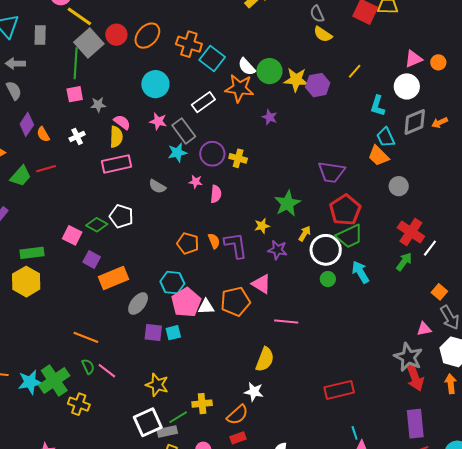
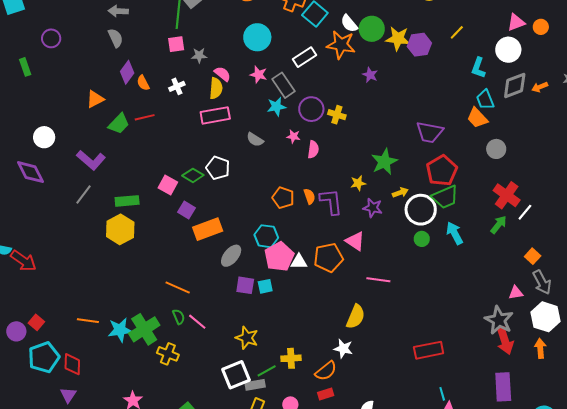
yellow arrow: (305, 234) -> (400, 193), turned 35

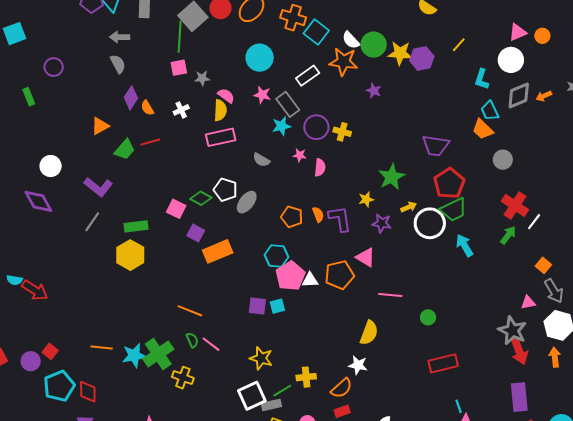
green circle: (422, 239) -> (428, 317), moved
gray ellipse: (231, 256) -> (247, 202), moved

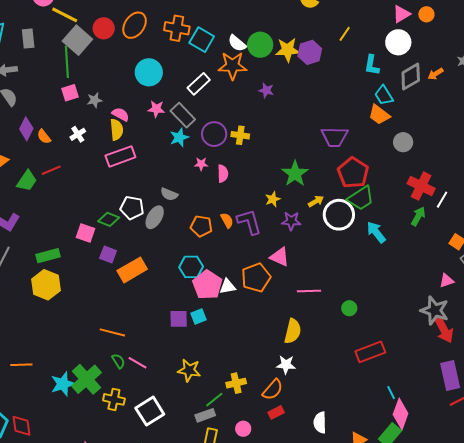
gray semicircle: (261, 160) -> (169, 194), moved
orange line: (102, 347) -> (21, 365), moved
white square: (252, 396) -> (150, 411), moved

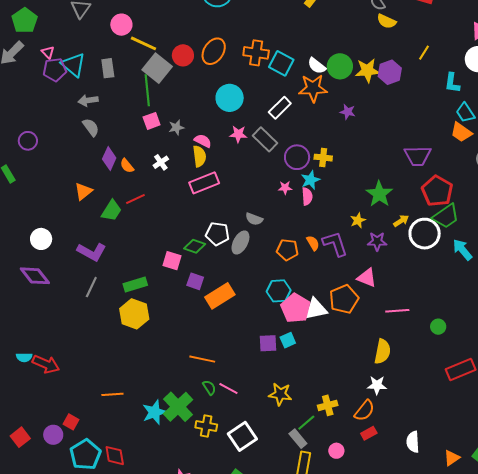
cyan star: (179, 137) -> (310, 180), moved
white triangle: (228, 286) -> (316, 309), size x1.4
gray rectangle: (205, 415) -> (298, 439), turned 72

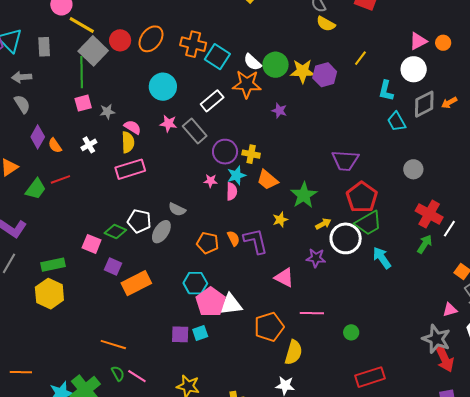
orange trapezoid: (461, 132) -> (268, 180), moved
purple star: (377, 241) -> (316, 258), moved
orange pentagon: (344, 299) -> (269, 327), moved

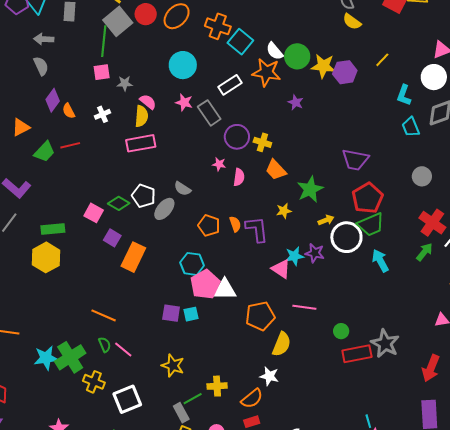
cyan star: (236, 175) -> (294, 256), moved
orange rectangle: (136, 283) -> (133, 257), turned -44
gray star: (436, 339) -> (385, 344), moved
red arrow: (445, 359) -> (431, 368), turned 40
red rectangle: (370, 377) -> (357, 354), moved

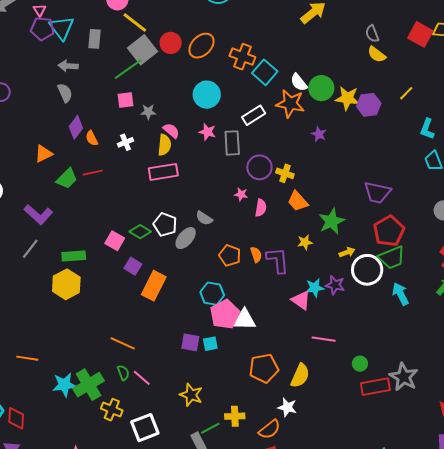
green line: (104, 41) -> (128, 69), turned 48
gray rectangle: (209, 113) -> (232, 143), turned 30
orange pentagon: (260, 316) -> (264, 368), moved

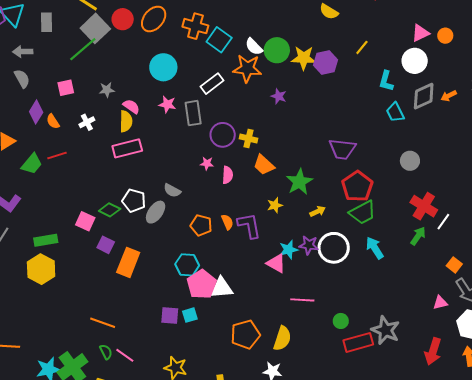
pink square: (126, 100) -> (66, 88), moved
white circle: (367, 270) -> (334, 248), moved

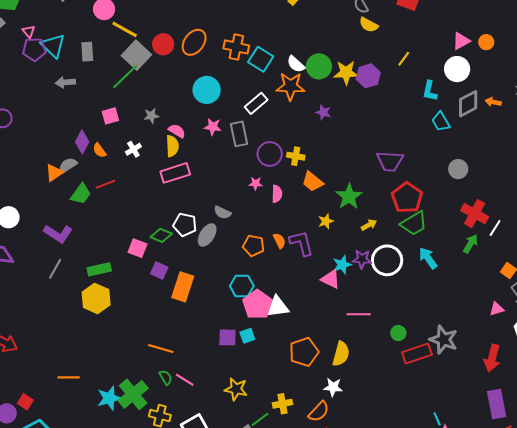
gray semicircle: (22, 79) -> (68, 165), moved, turned -90
orange arrow: (449, 96) -> (493, 102), turned 42

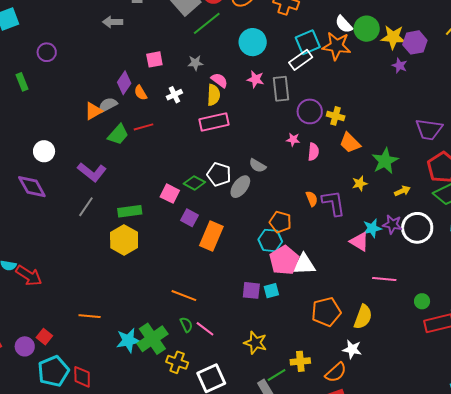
cyan square: (261, 59) -> (308, 42), moved, turned 30
green line: (125, 76) -> (207, 23), moved
purple star: (323, 112) -> (400, 66), moved
orange pentagon: (254, 246) -> (280, 222), moved

